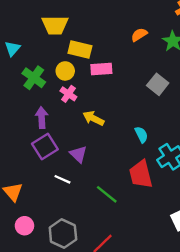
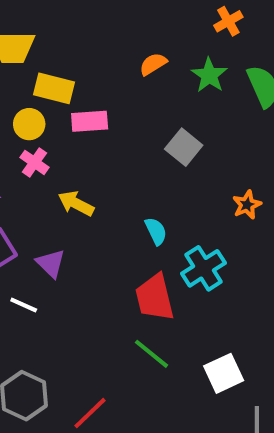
green line: (107, 194) -> (152, 354), moved

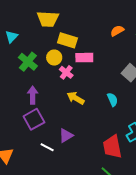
pink cross: (34, 162) -> (66, 72), moved
cyan semicircle: (156, 231) -> (112, 100), moved
purple triangle: (51, 263) -> (66, 135), moved, turned 42

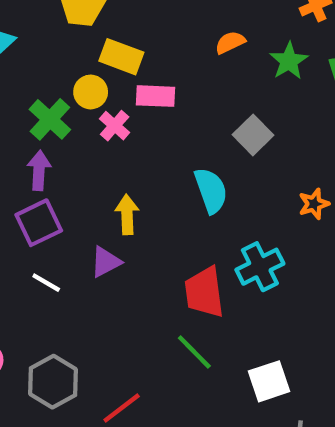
green cross: (28, 62) -> (50, 119), moved
yellow arrow: (76, 98) -> (127, 215), moved, turned 54
cyan semicircle: (112, 100) -> (211, 191), size x1.5
white line: (47, 147) -> (46, 283), moved

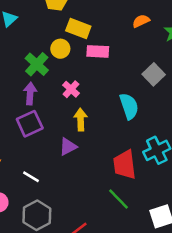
pink cross: (115, 126) -> (71, 89), moved
white line: (46, 283) -> (31, 177), moved

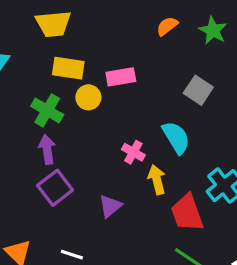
yellow rectangle: (78, 29) -> (68, 68), moved
yellow circle: (60, 49) -> (88, 97), moved
pink cross: (71, 89) -> (133, 152), moved
yellow arrow: (81, 119) -> (157, 180), moved

